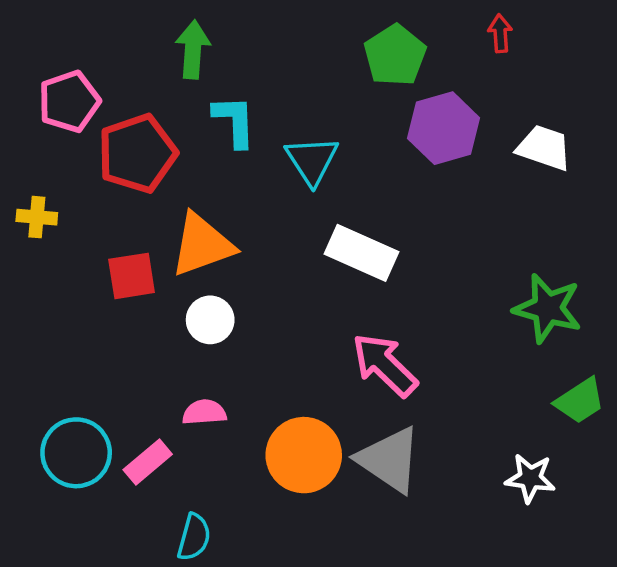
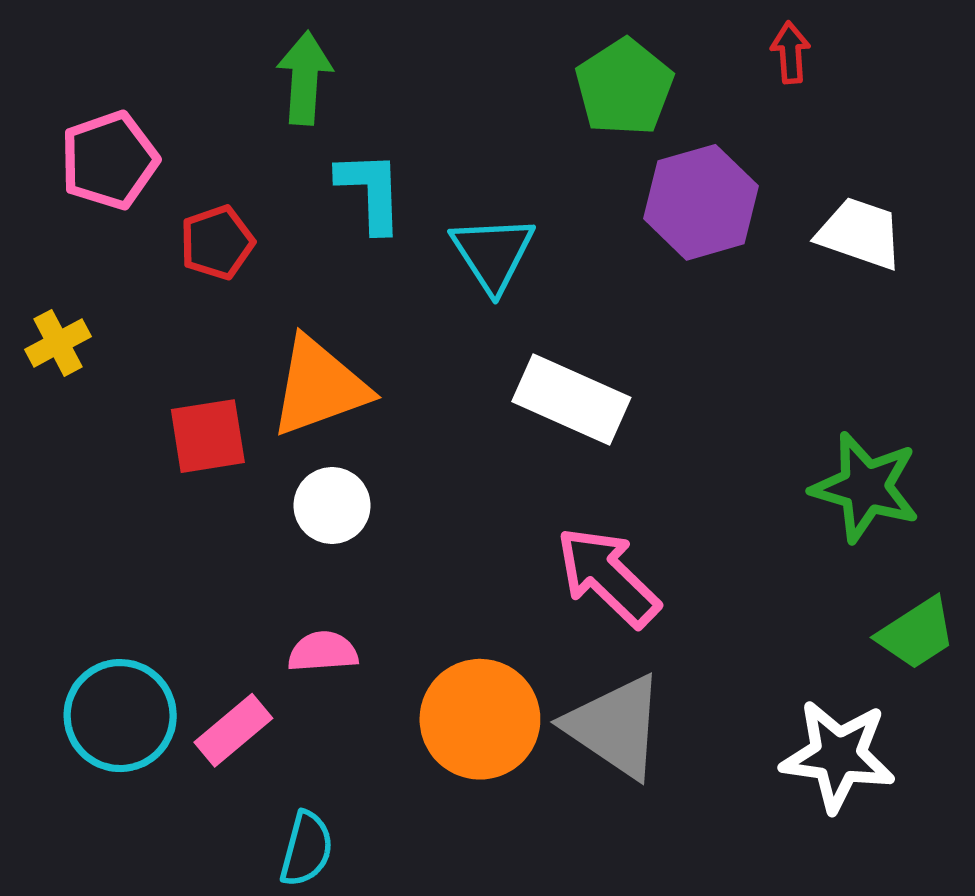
red pentagon: (137, 153) -> (217, 242), size x0.6
yellow cross: (37, 217) -> (58, 343), turned -33
white star: (530, 478) -> (838, 756), size x1.4

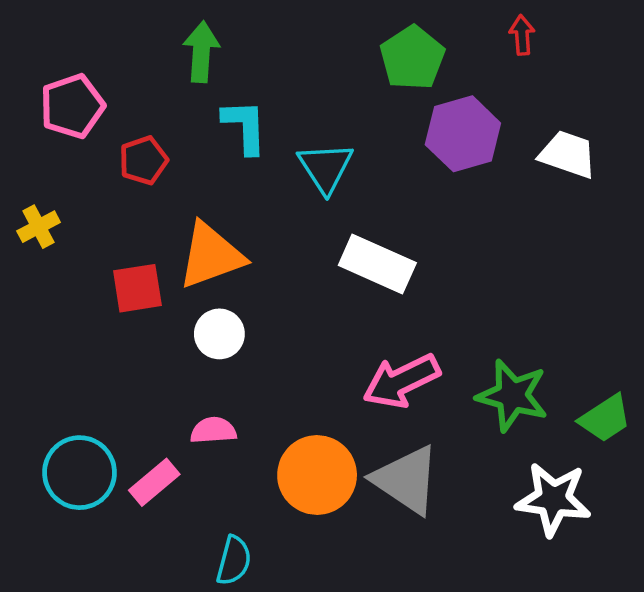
green star: (865, 487) -> (512, 395), moved
pink arrow: (608, 577) -> (401, 381), turned -70
cyan semicircle: (306, 849) -> (234, 561), moved

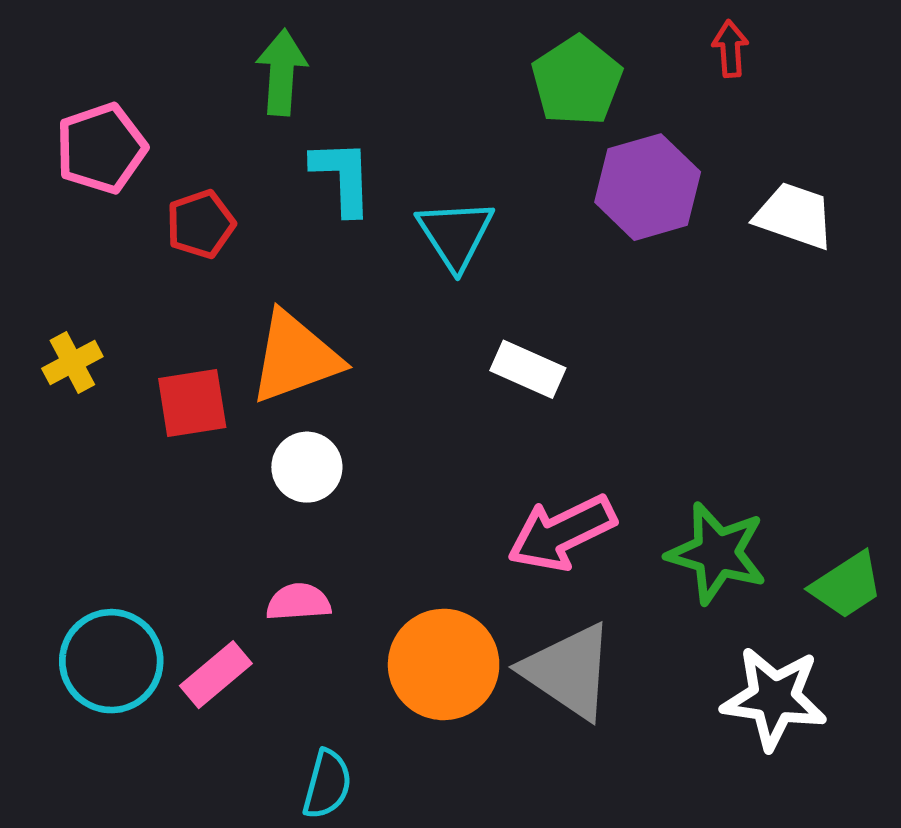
yellow cross: (39, 227) -> (72, 363), moved
white rectangle: (377, 264) -> (528, 369), size x0.7

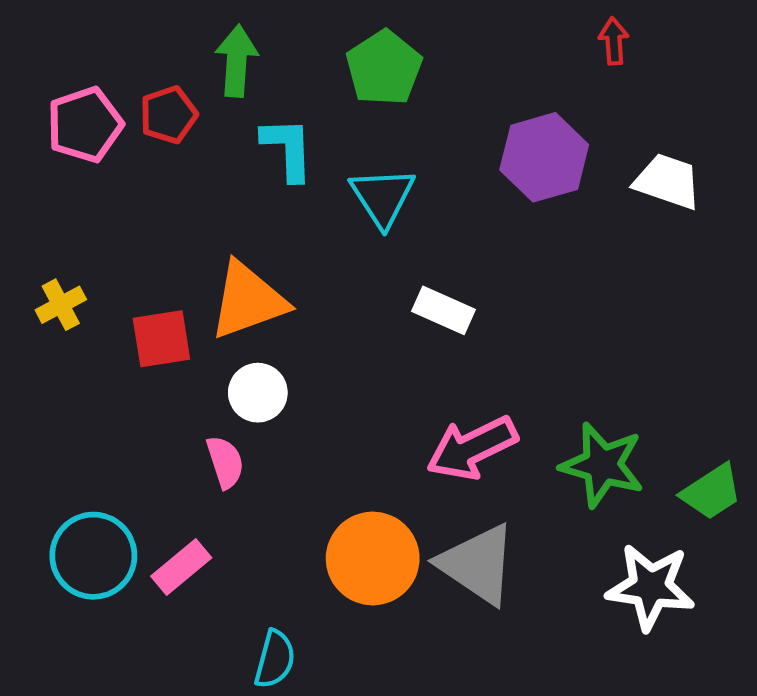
green pentagon: (577, 81) -> (384, 68), moved
red pentagon: (201, 224) -> (169, 115), moved
pink semicircle: (298, 602) -> (225, 462), moved, turned 76

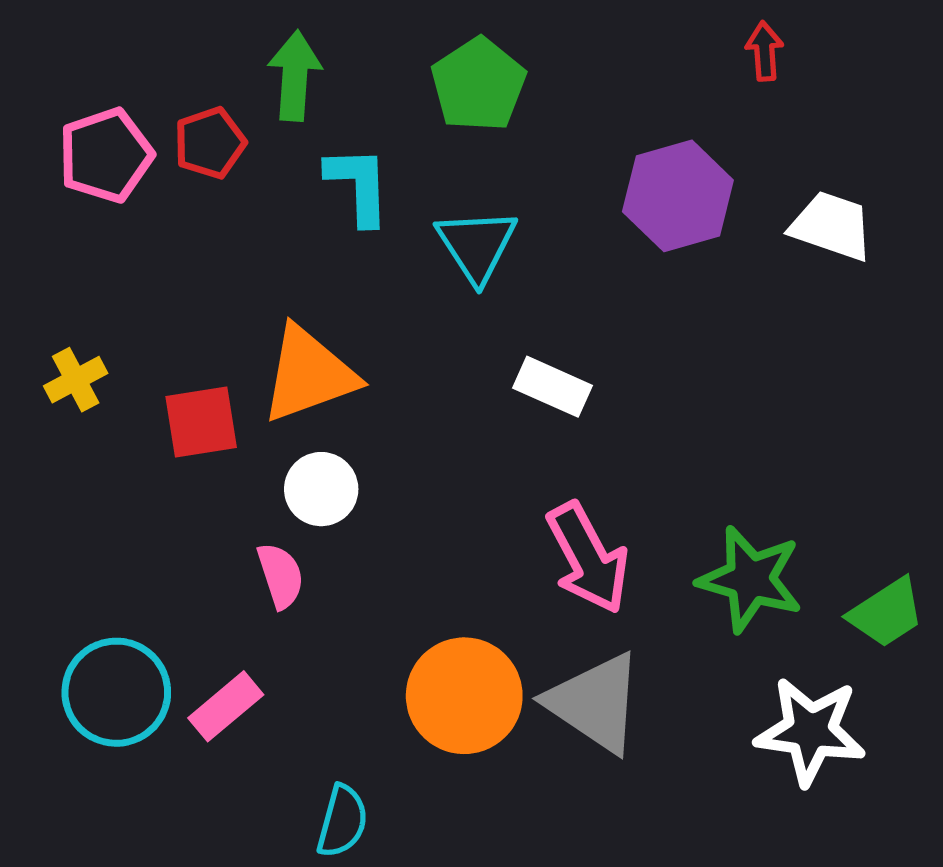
pink arrow: (472, 448) -> (588, 558), turned -92

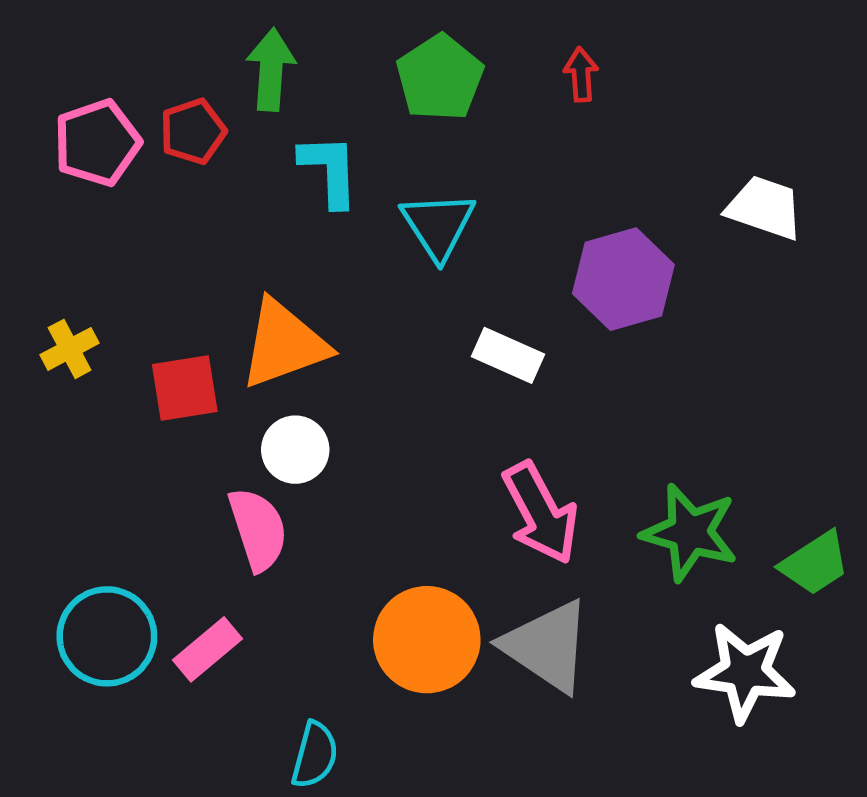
red arrow: (764, 51) -> (581, 74), moved
purple hexagon: (678, 196) -> (623, 279), moved
pink semicircle: (281, 576) -> (258, 529), size x1.4

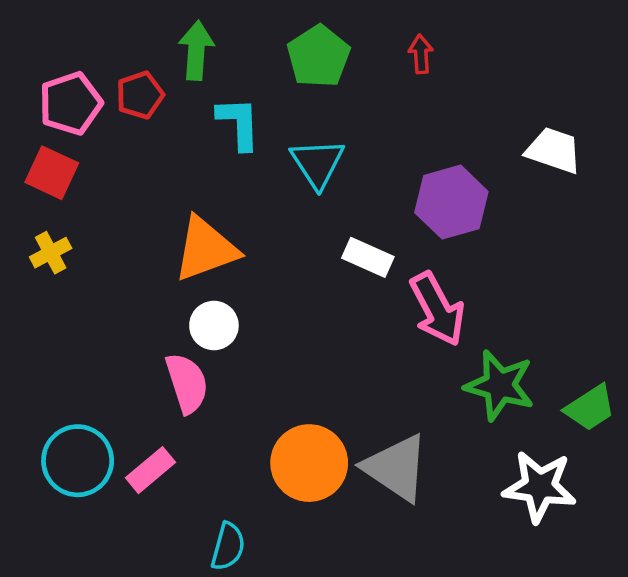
red square: (185, 388) -> (52, 173), moved, turned 34
pink arrow: (540, 513) -> (437, 309), moved

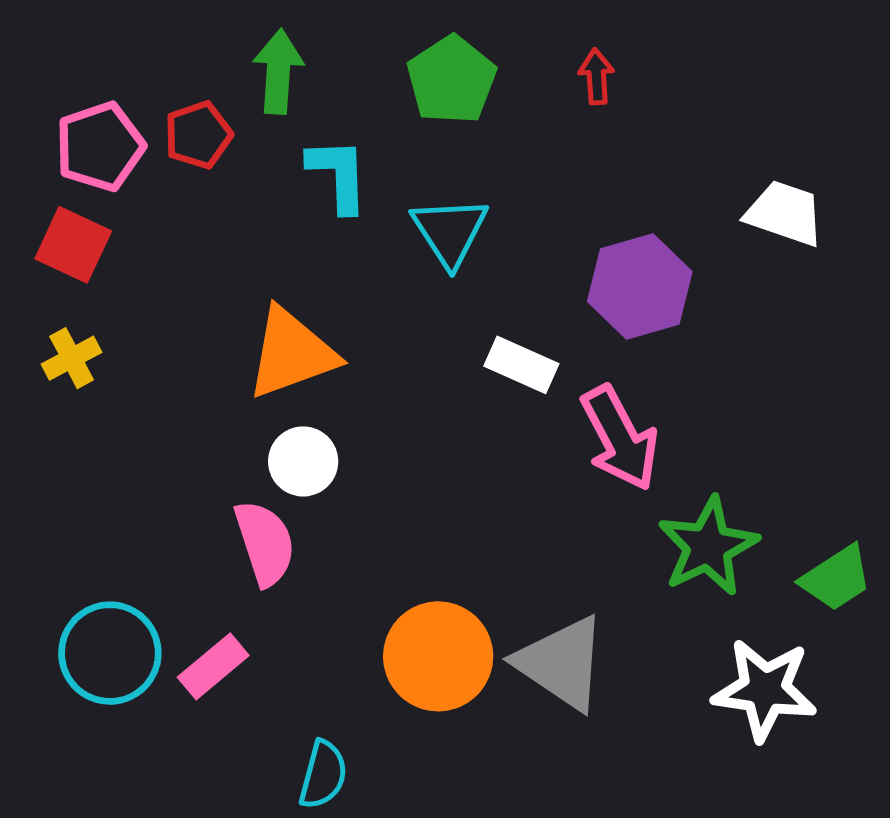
green star: (500, 385) -> (708, 546), turned 30

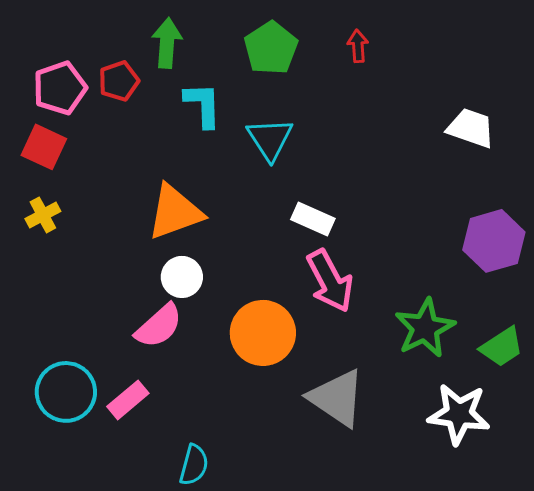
purple hexagon: (640, 287) -> (494, 241), moved
pink arrow: (620, 438) -> (330, 281), moved
pink semicircle: (265, 543) -> (159, 326), turned 66
orange circle: (438, 656) -> (263, 333), moved

